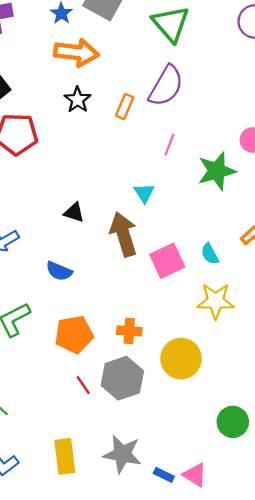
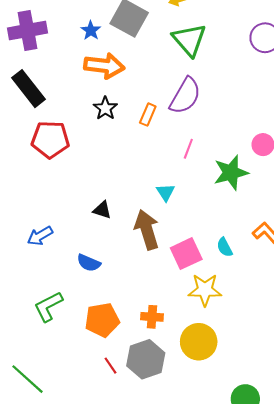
yellow star: (216, 301) -> (205, 290), moved

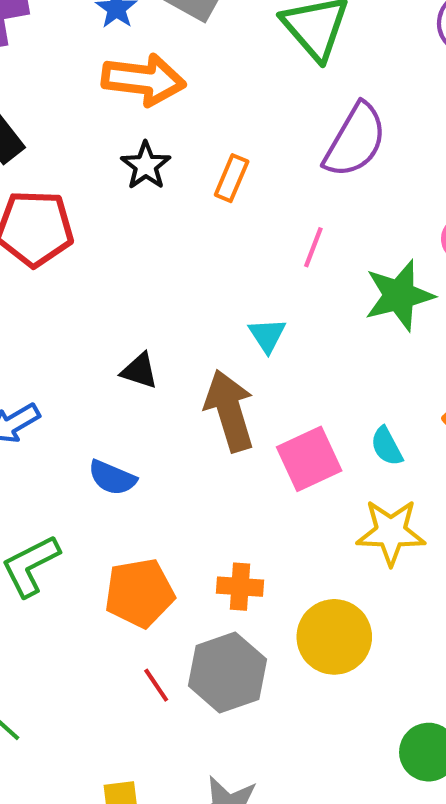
purple semicircle: (185, 96) -> (355, 140), moved
yellow star: (205, 290) -> (391, 532), moved

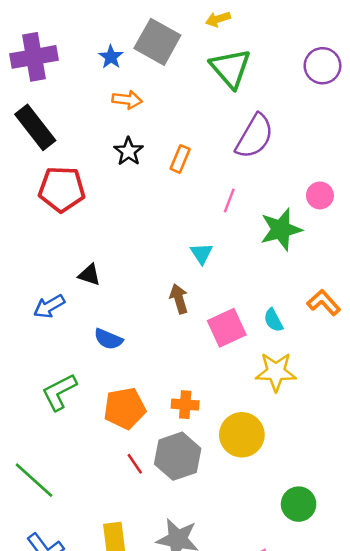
orange arrow: (144, 80) -> (127, 100), size x0.6
black triangle: (139, 371) -> (89, 275), moved
brown arrow: (230, 411) -> (179, 299), size x0.6

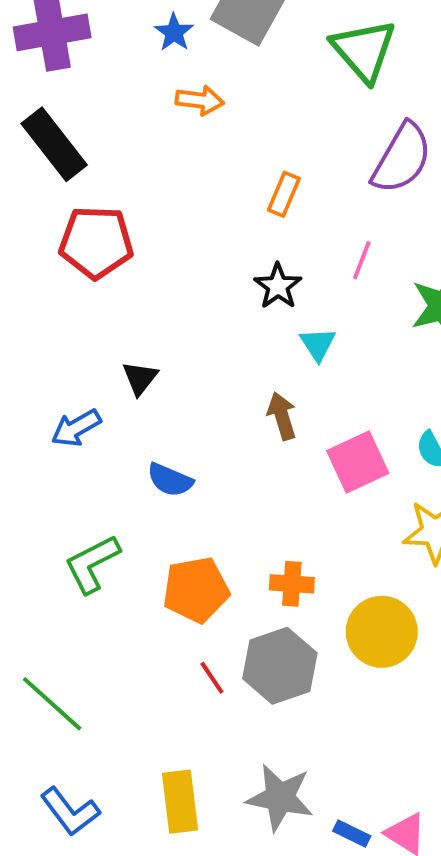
black star: (128, 151) -> (278, 286), moved
black triangle: (89, 275) -> (140, 378), turned 50

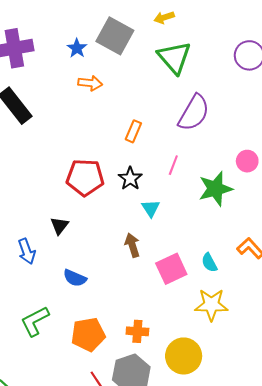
red pentagon: (96, 242) -> (85, 177), moved
blue arrow: (76, 428) -> (27, 251), turned -80

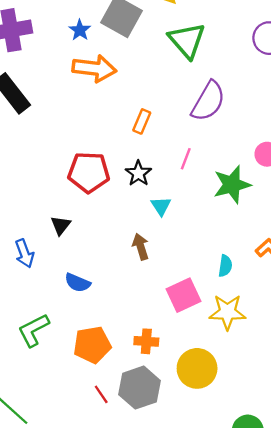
orange arrow: (90, 83) -> (94, 68), size x1.6
cyan semicircle: (209, 263) -> (225, 266), turned -144
pink square: (171, 269) -> (183, 295), moved

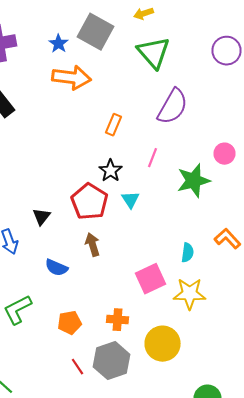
red pentagon: (89, 172) -> (90, 202), moved, turned 30
brown arrow: (141, 247) -> (92, 245), moved
orange pentagon: (92, 345) -> (70, 323), size x0.7

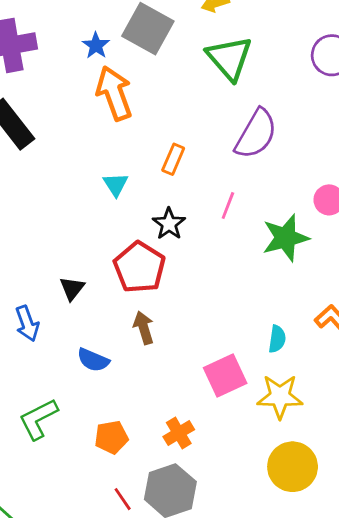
orange arrow: (72, 78) -> (114, 93), turned -117
cyan triangle: (130, 200) -> (116, 184), moved
orange cross: (118, 320) -> (179, 433), turned -35
yellow circle: (162, 344) -> (293, 467), moved

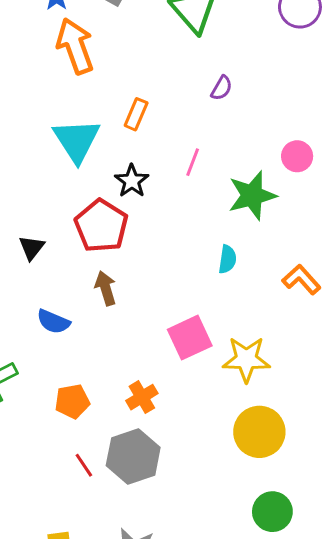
purple semicircle: (256, 134) -> (222, 88), size x0.5
cyan triangle: (116, 184) -> (77, 140), size x1.8
cyan semicircle: (277, 339) -> (227, 259), moved

